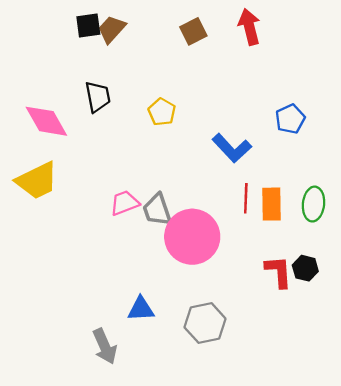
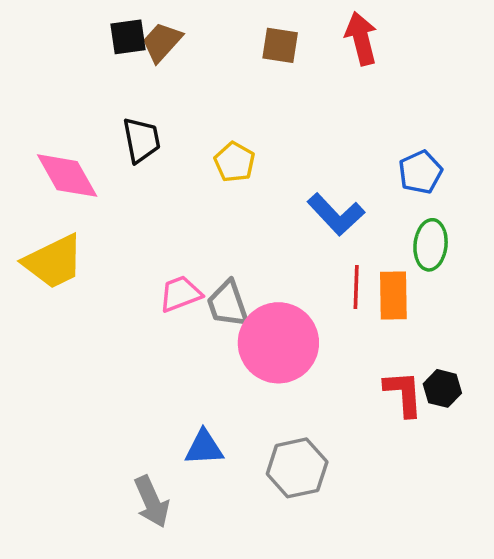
brown square: (193, 31) -> (280, 45), turned 36
green ellipse: (313, 204) -> (431, 245), moved

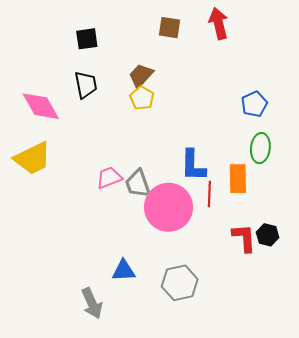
black square: (128, 37) -> (87, 39), moved
brown trapezoid: (162, 42) -> (141, 76), moved
blue L-shape: (336, 214) -> (193, 165), moved, turned 44
red line: (356, 287) -> (209, 194), moved

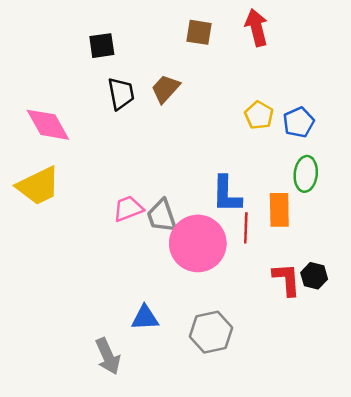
black trapezoid: (86, 85) -> (121, 94), moved
yellow pentagon: (142, 98) -> (259, 115), moved

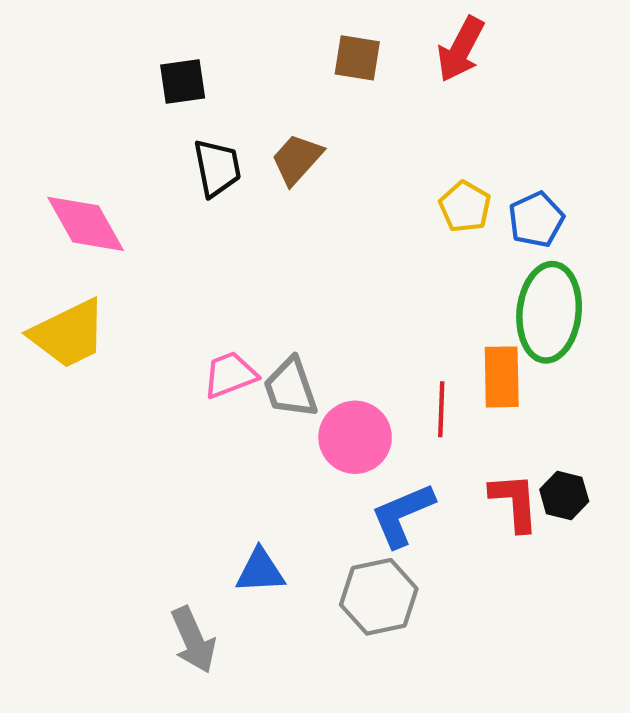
red arrow: (257, 28) -> (461, 49), turned -138
green ellipse: (306, 174) -> (549, 312), size x1.5
blue L-shape: (227, 194) -> (402, 515), moved, turned 66
pink circle: (198, 243) -> (355, 437), size x0.7

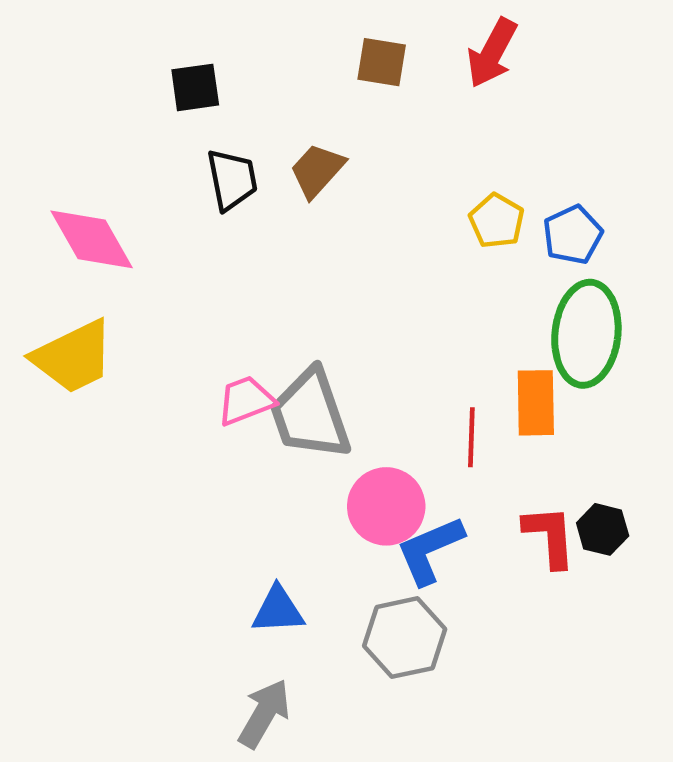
gray trapezoid: (290, 388) -> (310, 414), size x1.4
pink circle: (355, 437) -> (386, 506), moved
gray arrow: (193, 640) -> (264, 714), moved, turned -126

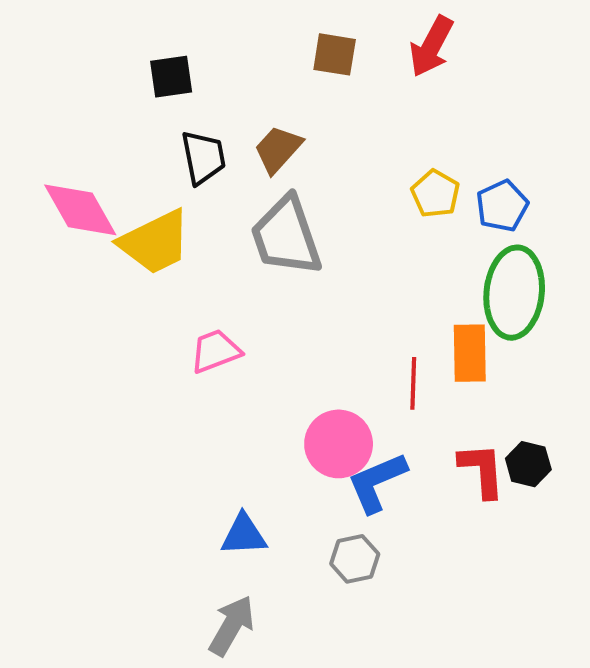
yellow trapezoid: (73, 357) -> (155, 242), moved
gray trapezoid: (310, 414) -> (286, 236), moved
gray hexagon: (405, 638) -> (355, 559), size x0.7

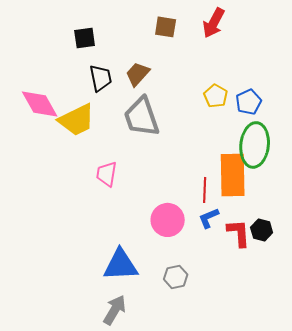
pink trapezoid: (215, 351) -> (107, 174), turned -60
orange rectangle: (470, 353) -> (233, 175), size x1.5
blue L-shape: (377, 482) -> (209, 218), moved, size x0.7
blue triangle: (244, 535) -> (121, 265), size x1.5

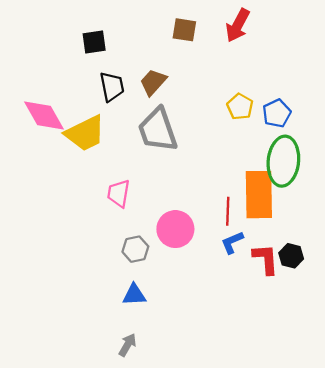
pink circle: (168, 220) -> (175, 229), moved
blue triangle: (121, 265) -> (134, 295), size x0.6
gray hexagon: (176, 277) -> (135, 249), moved
gray arrow: (115, 310) -> (128, 345), size x0.7

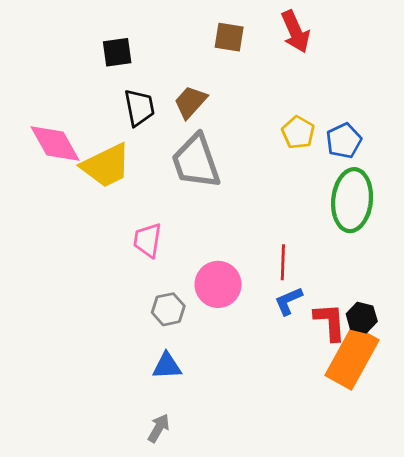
red arrow: (238, 25) -> (295, 32), turned -52
orange rectangle: (259, 195) -> (352, 358), moved, turned 30

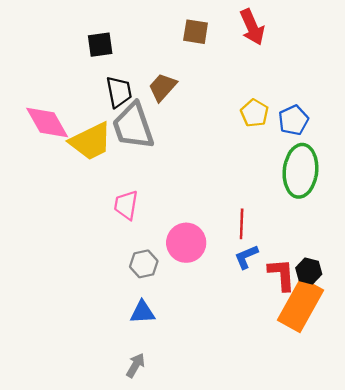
gray trapezoid: (196, 161) -> (133, 126), moved

